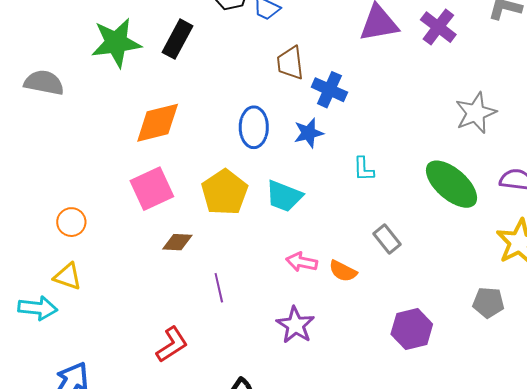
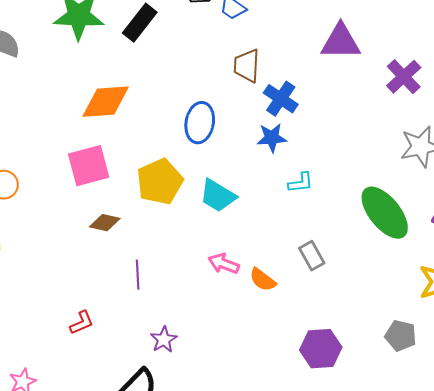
purple cross: (438, 27) -> (404, 77), moved
blue star: (309, 133) -> (272, 138), moved
cyan L-shape: (364, 169) -> (301, 183), turned -104
purple star: (295, 325) -> (164, 340), moved, size x0.7
red L-shape: (172, 345) -> (82, 323), size x0.7

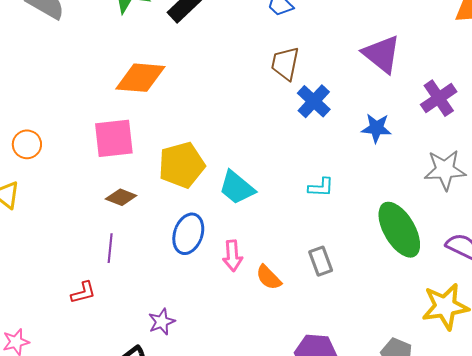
purple triangle: (341, 42) -> (382, 54), turned 30
blue ellipse: (200, 123) -> (188, 234), moved
blue star: (272, 138) -> (376, 128), moved
pink arrow: (224, 264) -> (232, 256), turned -124
purple line: (138, 275) -> (110, 248), moved

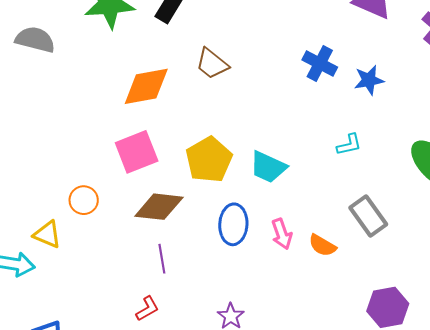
brown trapezoid: (285, 63) -> (212, 64), moved, turned -48
blue star: (376, 128) -> (369, 80), moved
orange circle: (27, 144) -> (84, 200), moved
brown diamond: (121, 197) -> (159, 207), size x1.6
gray rectangle: (321, 261) -> (368, 216), size x1.4

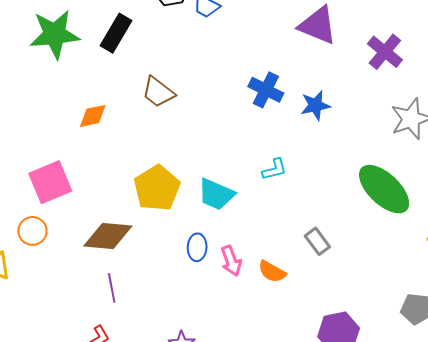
orange diamond: (146, 86) -> (93, 116), size x0.6
cyan L-shape: (349, 145) -> (274, 169), moved
pink square: (137, 152) -> (50, 182), moved
gray rectangle: (368, 216) -> (317, 241), size x0.7
blue ellipse: (233, 224) -> (197, 247), moved, size x0.7

